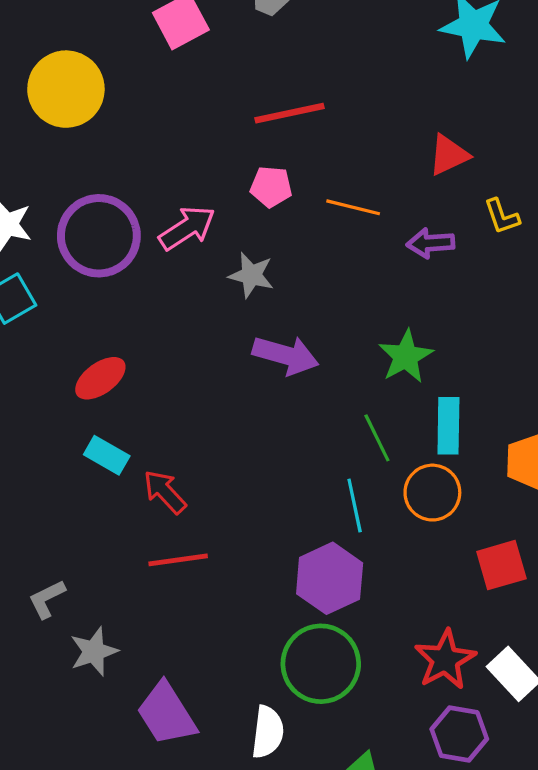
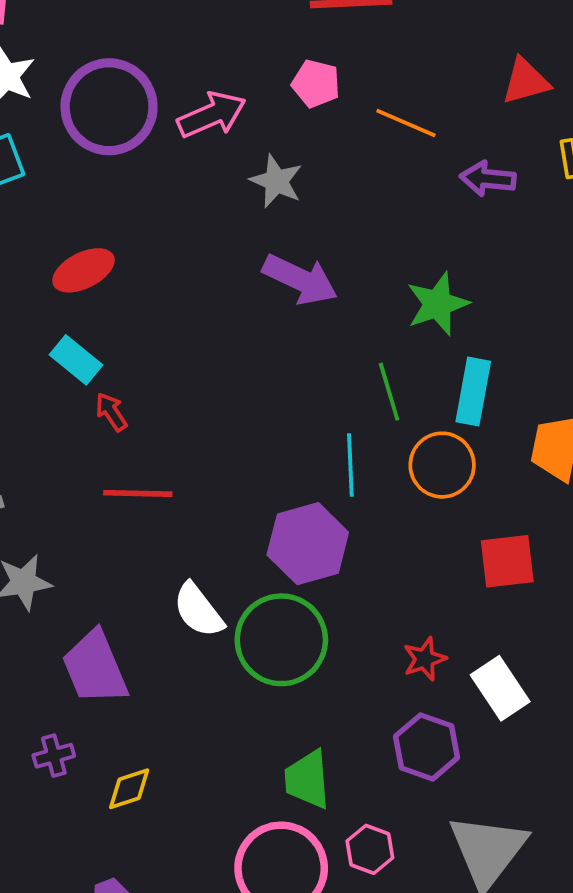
red arrow: (165, 492) -> (111, 412), moved, size x0.7
red star: (445, 660) -> (425, 659), size x0.6
white semicircle: (268, 732) -> (198, 610), moved, turned 126

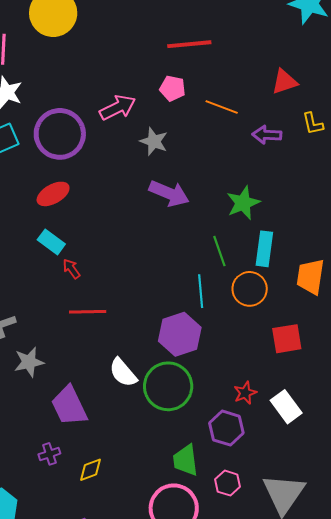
purple circle: (109, 107) -> (60, 134), moved
purple hexagon: (427, 747) -> (226, 428), moved
pink hexagon: (370, 849) -> (228, 483), moved

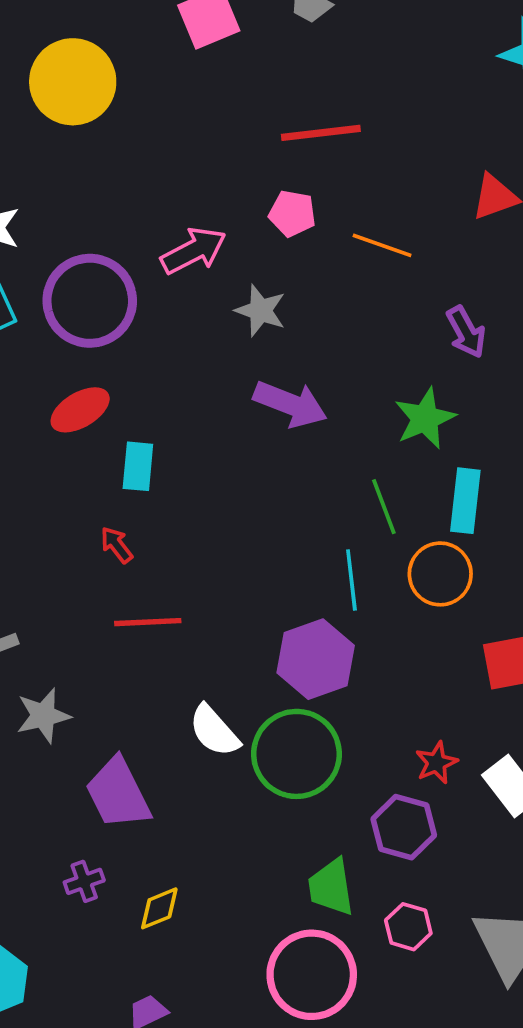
purple arrow: (267, 135) -> (466, 332), moved, turned -120
cyan rectangle: (51, 242) -> (138, 466), moved, turned 60

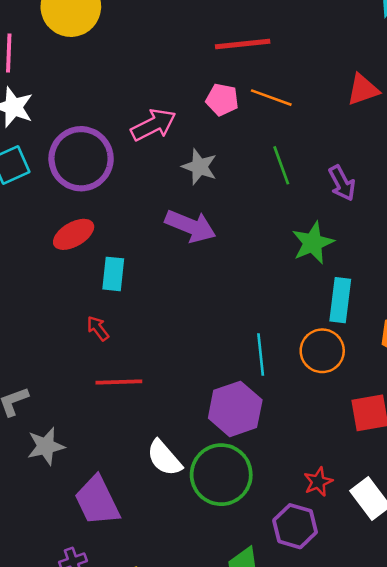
orange line: (382, 245) -> (271, 98), moved
purple arrow: (290, 404) -> (190, 226), moved
green line: (384, 507) -> (281, 165), moved

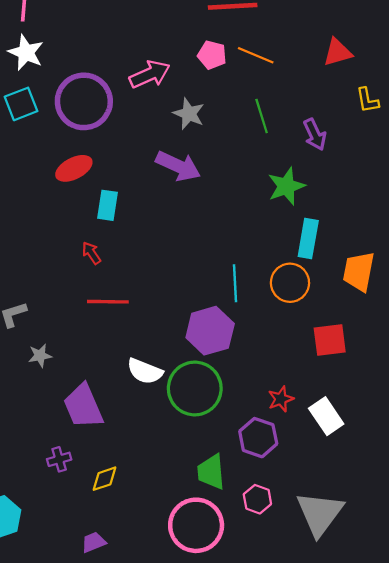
gray star: (46, 446) -> (40, 356), size x0.7
white semicircle: (164, 458) -> (145, 371), turned -30

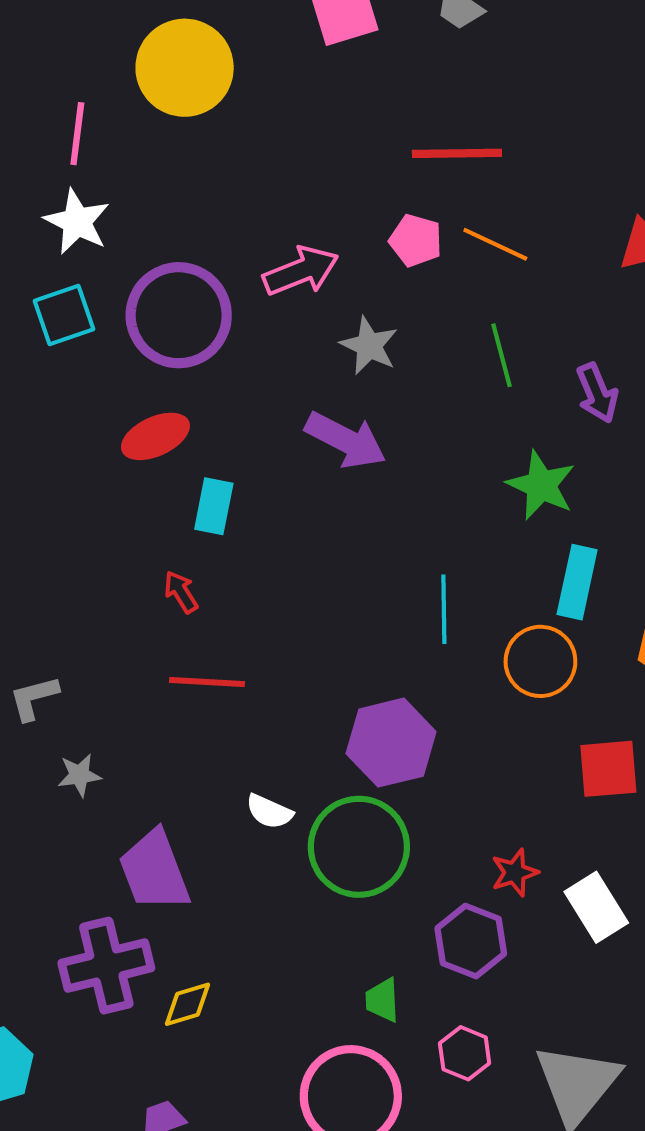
green star: (286, 186) -> (541, 485), turned -30
cyan line: (235, 283) -> (444, 609), moved
white semicircle: (145, 371) -> (269, 812), size x0.7
purple cross: (59, 459) -> (106, 966), size x2.0
green trapezoid: (211, 472) -> (382, 1000), size x0.7

